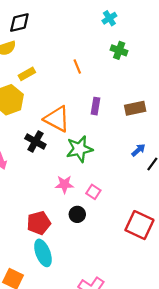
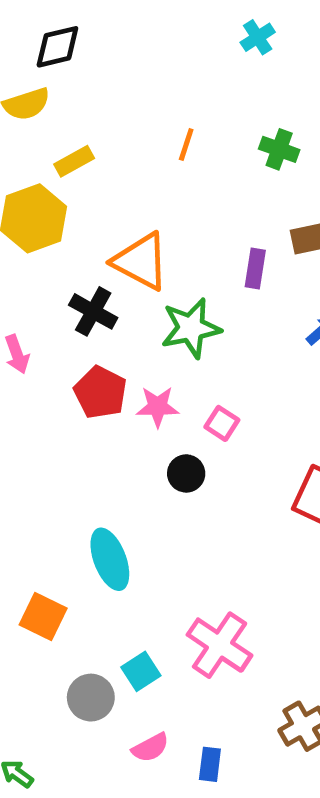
green cross: (119, 50) -> (279, 149), moved
orange line: (77, 66) -> (186, 145), turned 40
purple rectangle: (95, 106) -> (255, 268), moved
red pentagon: (39, 223) -> (100, 392), moved, turned -30

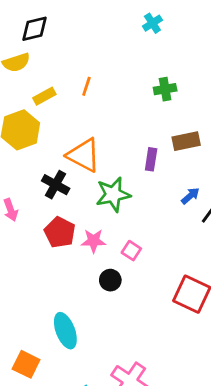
orange line: (186, 145) -> (86, 86), moved
green cross: (279, 149) -> (165, 89), turned -30

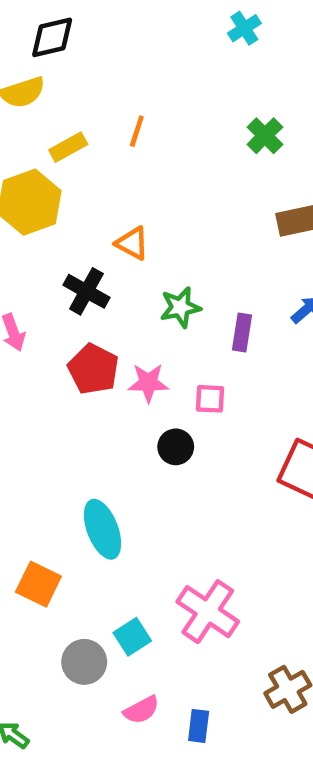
green cross: (165, 89) -> (265, 136), turned -35
orange triangle: (84, 155) -> (132, 243), size x0.6
purple rectangle: (151, 159) -> (242, 332), moved
green star: (113, 194) -> (180, 307), size x0.7
pink square: (131, 251) -> (210, 399), turned -30

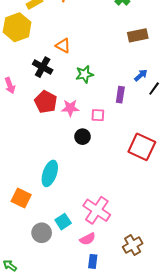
purple rectangle: (242, 332) -> (120, 95), moved
cyan ellipse: (103, 529) -> (50, 173), turned 40
pink semicircle: (141, 710) -> (88, 239), moved

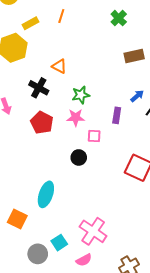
pink star: (70, 108) -> (76, 118), moved

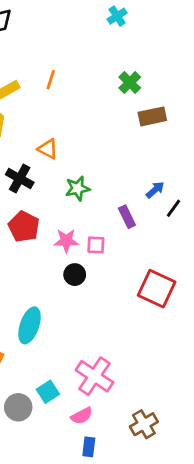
brown rectangle: (134, 56) -> (152, 116), moved
purple rectangle: (117, 115) -> (127, 217), turned -35
pink star: (76, 118) -> (66, 241), moved

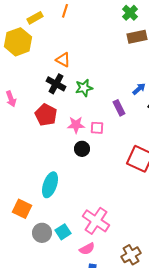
green cross: (130, 83) -> (130, 13), moved
black cross: (20, 179) -> (56, 84), moved
gray circle: (18, 407) -> (42, 233), moved

